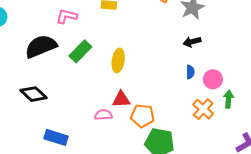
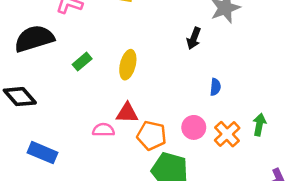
black arrow: (192, 42) -> (194, 38), moved, turned -60
green rectangle: (80, 51) -> (82, 62), moved, size x0.7
pink circle: (213, 79) -> (194, 127), moved

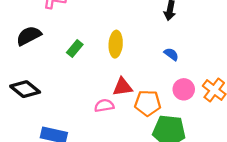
black semicircle: (34, 39) -> (29, 36), size x0.7
blue semicircle: (215, 87) -> (171, 54), moved, turned -48

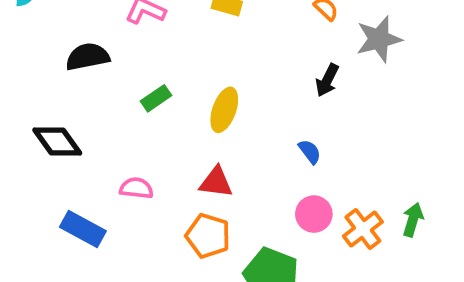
orange pentagon: (148, 103) -> (208, 236), moved
pink semicircle: (104, 106) -> (136, 188), moved

